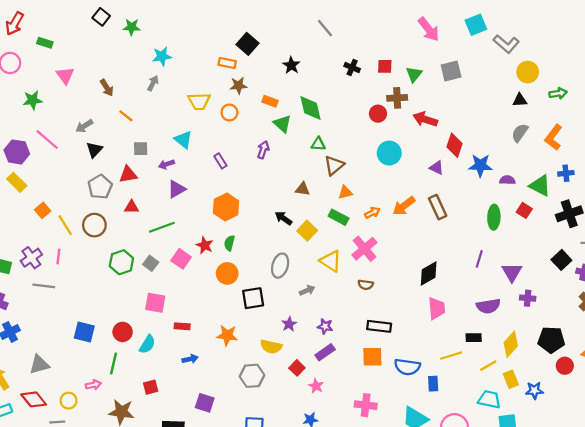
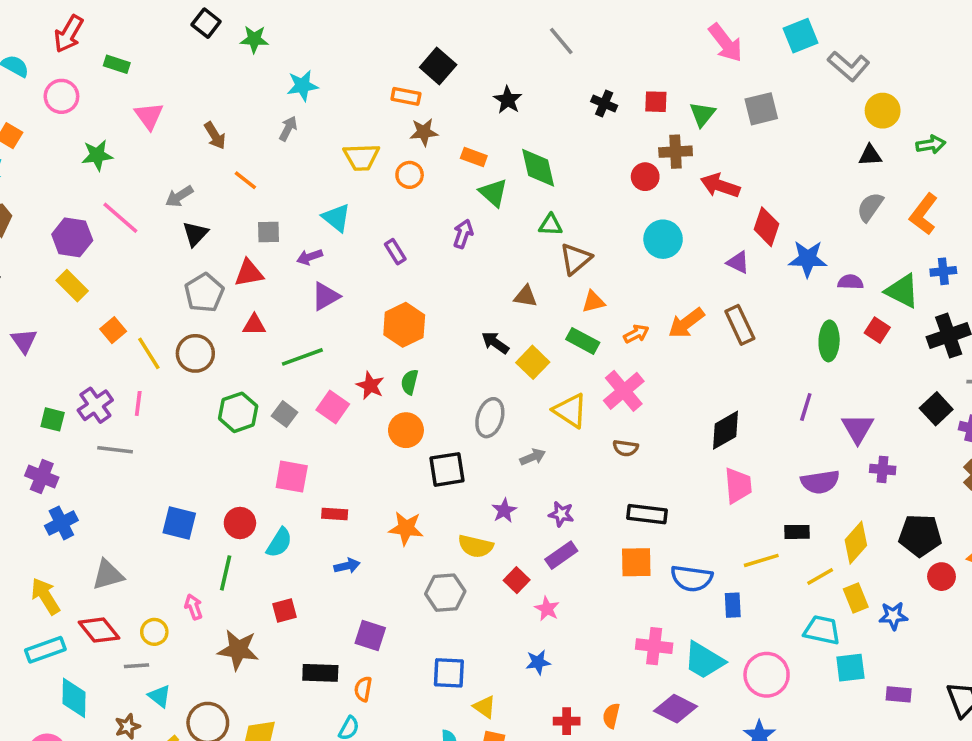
pink arrow: (93, 385) -> (194, 607), turned -98
pink cross: (366, 405) -> (654, 646), moved

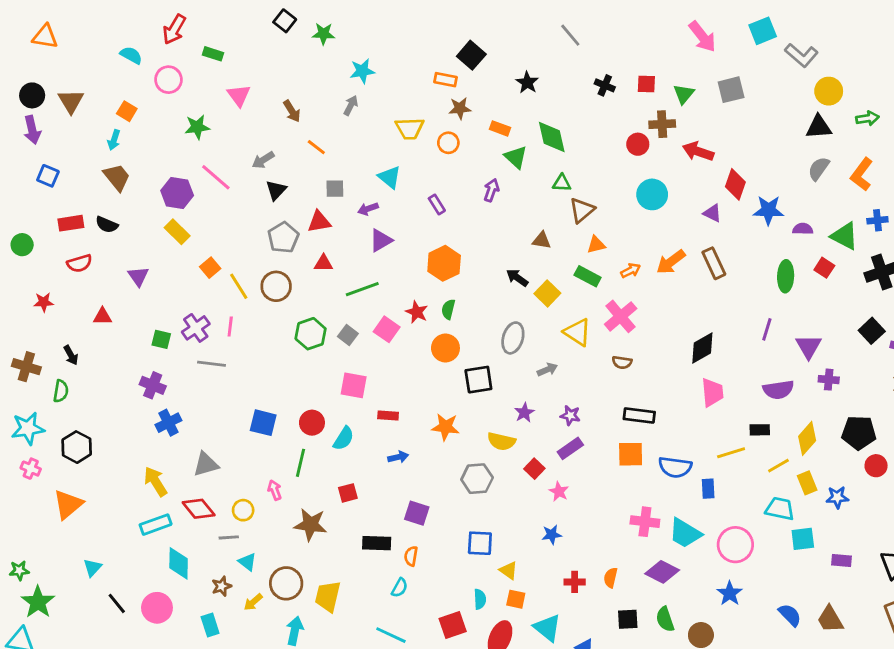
black triangle: (870, 155) -> (819, 127), size x1.4

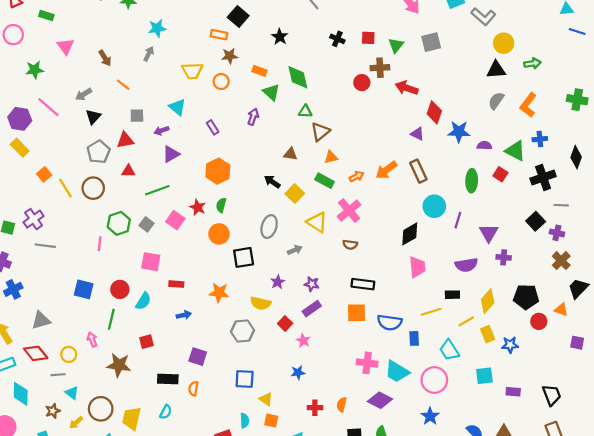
cyan circle: (652, 194) -> (434, 206), moved
pink line: (230, 326) -> (100, 244), moved
cyan trapezoid: (780, 509) -> (449, 350), moved, turned -135
cyan semicircle: (400, 588) -> (166, 412), moved

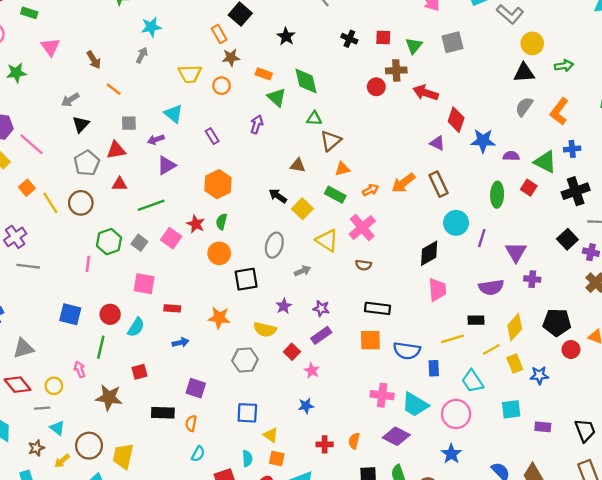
orange rectangle: (219, 35) -> (219, 34), turned 49
pink line: (48, 107) -> (32, 144), moved
cyan semicircle: (166, 412) -> (198, 454), moved

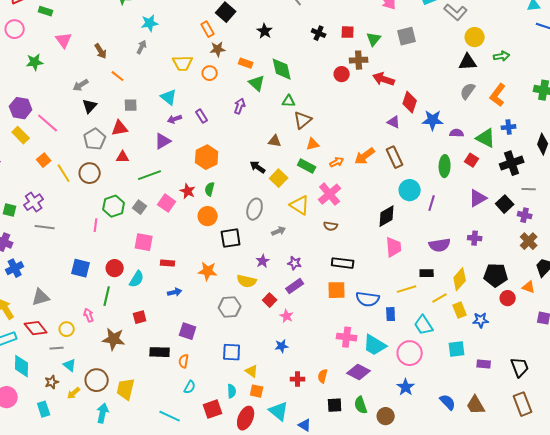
purple arrow: (156, 140) -> (175, 119), moved
purple triangle: (516, 252) -> (478, 198), moved, turned 30

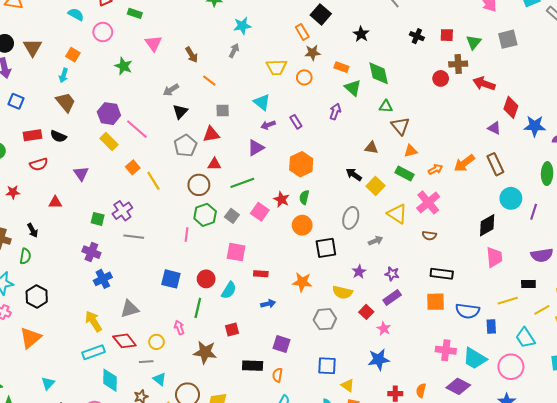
green star: (35, 62) -> (123, 66), turned 30
brown triangle: (303, 120) -> (400, 126), turned -30
brown circle: (90, 173) -> (199, 185), moved
blue star: (282, 346) -> (379, 360), size x1.5

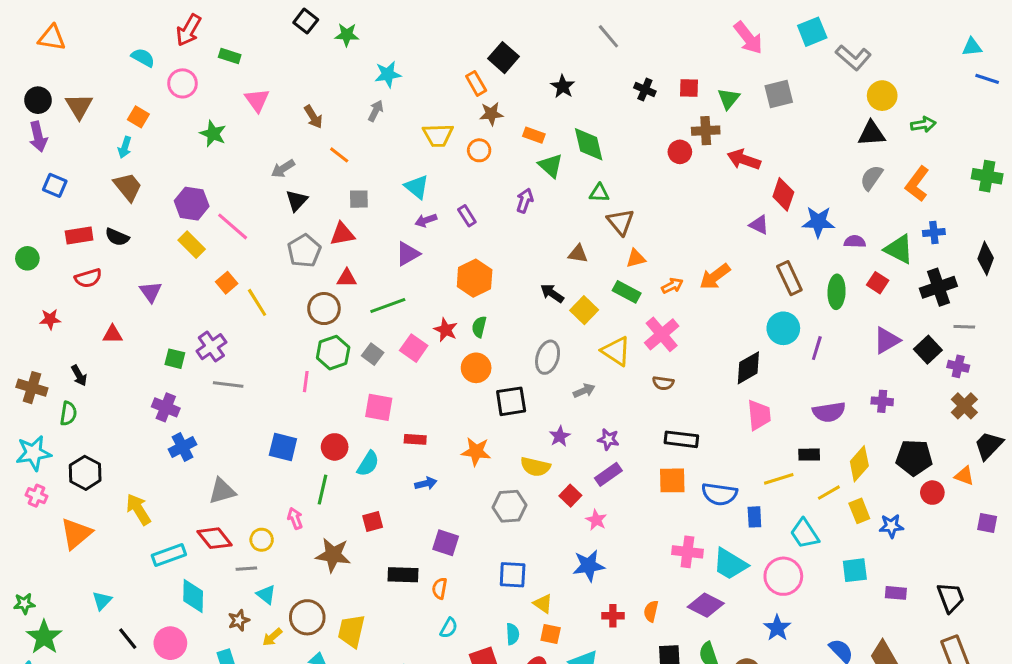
brown rectangle: (495, 164) -> (789, 278), moved
yellow arrow: (93, 321) -> (138, 509), moved

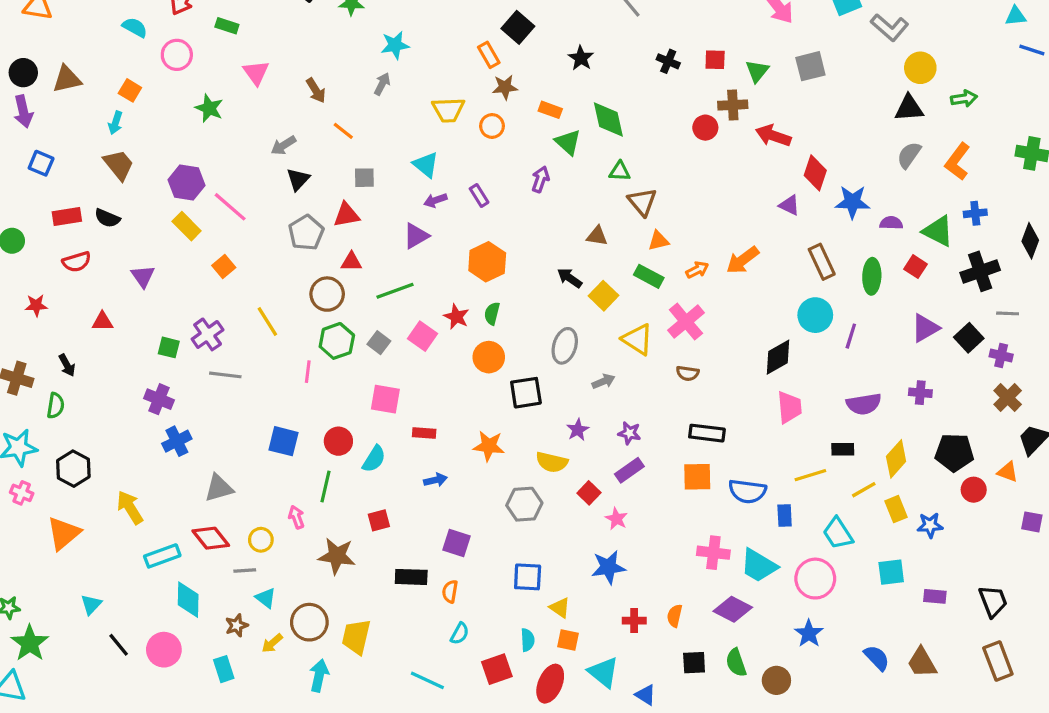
brown triangle: (79, 106) -> (67, 79), turned 48
yellow line: (257, 302) -> (267, 322), moved

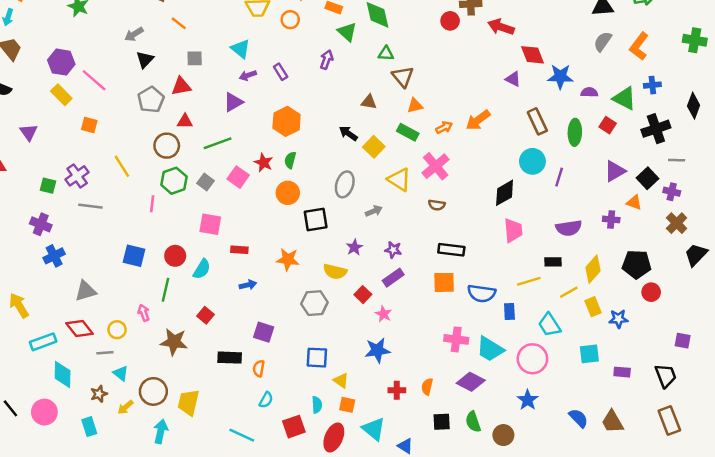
red diamond: (815, 173) -> (532, 55), turned -40
orange square: (224, 267) -> (89, 125), turned -35
orange triangle: (1008, 472) -> (634, 203), moved
red square: (379, 520) -> (205, 315), turned -35
purple square: (1032, 522) -> (683, 341), moved

